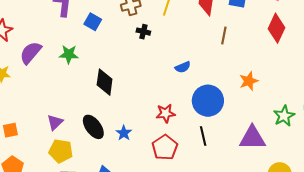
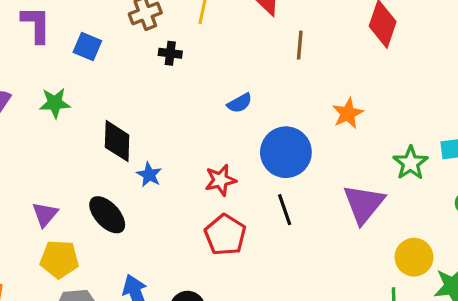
blue star: (124, 133) -> (149, 175), moved
purple triangle: (252, 138) -> (364, 204), turned -44

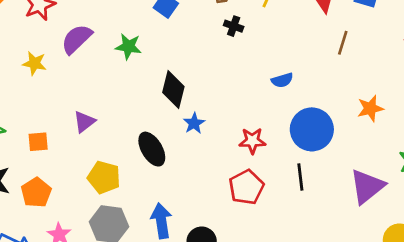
purple triangle: (45, 214) -> (84, 122), moved

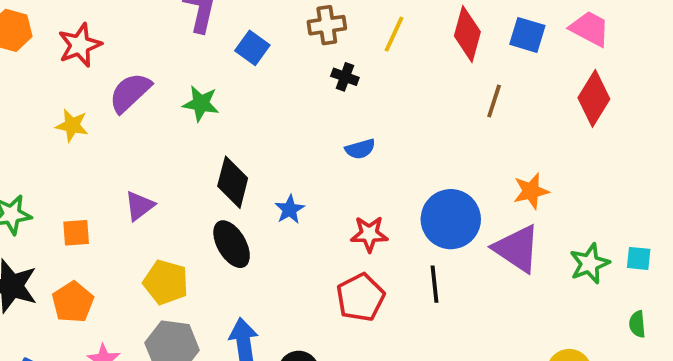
blue semicircle: (282, 80) -> (360, 149), moved
black diamond: (173, 90) -> (233, 182), moved
purple triangle: (367, 187) -> (517, 249), moved, turned -48

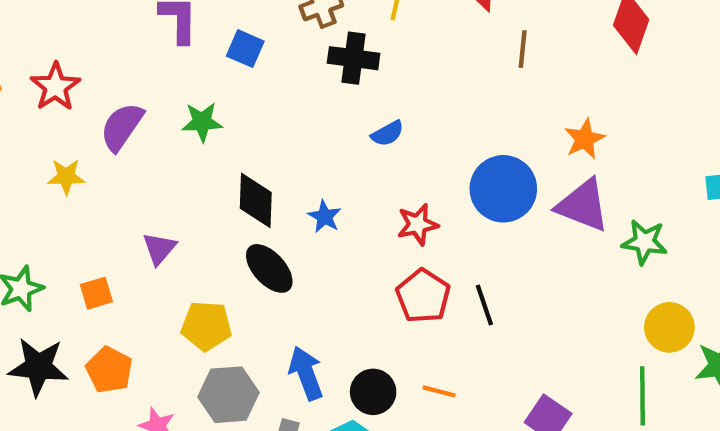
black cross: (345, 77) -> (354, 58), size x1.6
green star: (590, 264) -> (644, 242), moved, turned -30
black line: (434, 284) -> (484, 305), moved

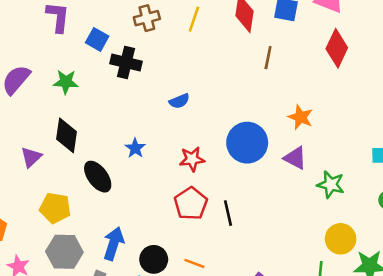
black cross: (354, 58) -> (126, 62), moved
orange star: (585, 139) -> (300, 117), turned -30
black diamond: (256, 200) -> (66, 135), moved
purple triangle: (583, 205) -> (295, 158), size x0.7
blue arrow: (306, 373) -> (114, 244), turned 32

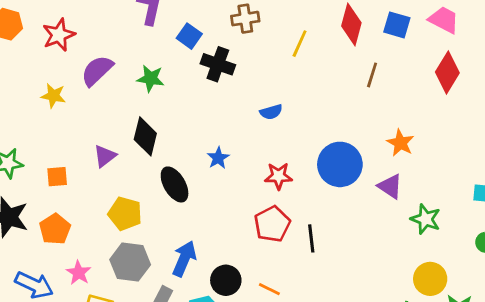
yellow line: (194, 19) -> (300, 44), moved

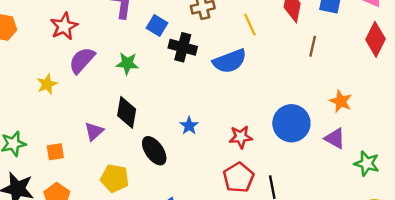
red star: (59, 35) -> (64, 26), moved
yellow line: (300, 44) -> (250, 25), turned -45
yellow star: (53, 96) -> (47, 84), turned -30
blue semicircle: (271, 112) -> (230, 61), moved, size x1.8

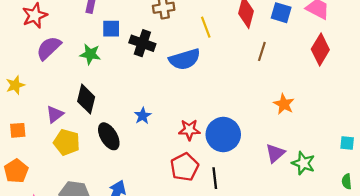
blue square: (157, 25) -> (111, 29), moved, turned -36
yellow star: (47, 84) -> (15, 85), moved
blue circle: (291, 123) -> (223, 135), moved
purple triangle: (335, 138) -> (275, 153), moved, turned 45
yellow pentagon: (115, 178) -> (67, 142), moved

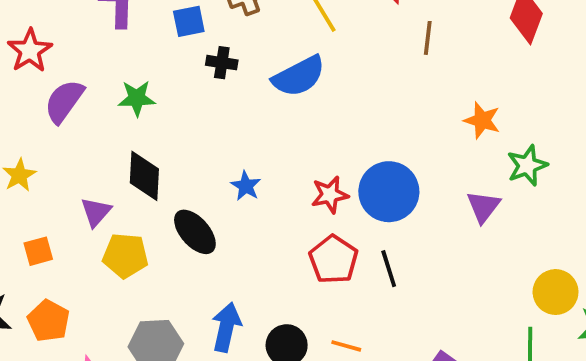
blue square: (111, 29) -> (189, 21), moved
black cross: (142, 43) -> (222, 63), size x0.7
green star: (303, 163) -> (527, 165), moved, turned -30

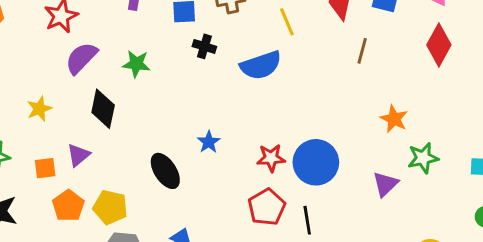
black diamond: (144, 176) -> (103, 109), moved
purple triangle: (96, 212) -> (78, 155), moved
yellow pentagon: (125, 256) -> (110, 207), moved
orange pentagon: (49, 321) -> (68, 206), moved

